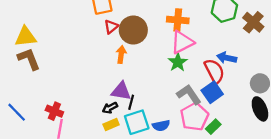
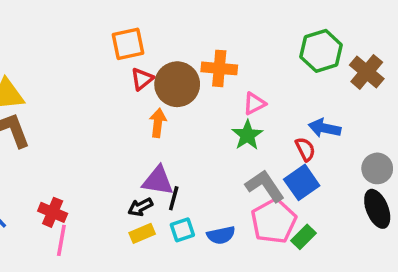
orange cross: (178, 20) -> (219, 68), moved
pink triangle: (182, 42) -> (254, 104), size x0.6
red semicircle: (214, 71) -> (305, 149), size x0.6
cyan square: (137, 122) -> (182, 230), size x0.6

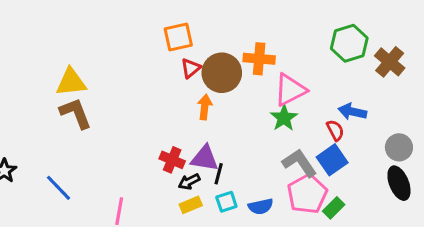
pink triangle: (254, 104) -> (290, 90), size x1.6
red cross: (53, 212) -> (172, 160), moved

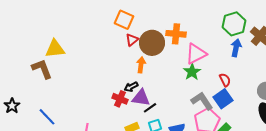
orange square: (178, 37) -> (124, 20), turned 36
blue arrow: (352, 112) -> (236, 48), moved, turned 90
brown L-shape: (76, 113) -> (42, 69), moved
black line: (219, 174) -> (150, 108), turned 40
black arrow: (189, 182) -> (131, 87), moved

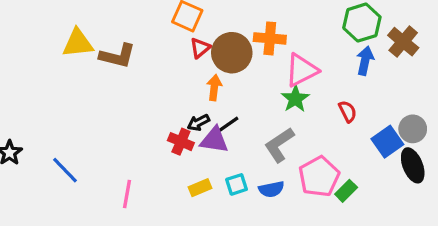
yellow triangle: (55, 49) -> (78, 43), moved
brown L-shape: (42, 69) -> (117, 56), moved, turned 125
blue square: (223, 99) -> (387, 142), moved
gray L-shape: (202, 101) -> (279, 145), moved, turned -90
black line: (150, 108) -> (229, 124), moved

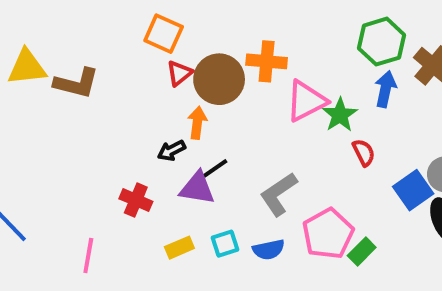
green star: (295, 99) -> (340, 115), moved
black arrow: (198, 123) -> (172, 151), moved
red cross: (181, 142) -> (136, 200), moved

